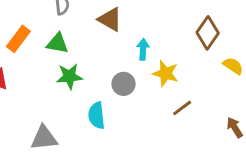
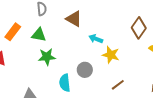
cyan arrow: (143, 49) -> (96, 39), turned -72
gray circle: (124, 84) -> (85, 70), moved
brown line: (182, 108) -> (118, 85), moved

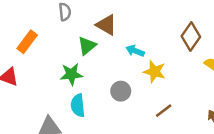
green triangle: (39, 35) -> (87, 46), moved, turned -49
cyan semicircle: (65, 83) -> (78, 105), moved

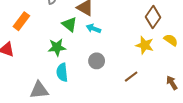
green triangle: (87, 46) -> (69, 24), turned -42
cyan arrow: (135, 51) -> (93, 29), moved
yellow star: (155, 72) -> (145, 45), moved

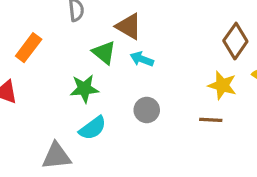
cyan semicircle: (62, 72) -> (93, 128), turned -120
brown line: (131, 77) -> (211, 120), moved, turned 40

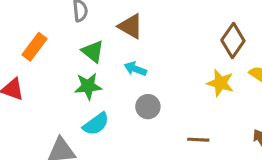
green triangle: (104, 53) -> (93, 51), moved
cyan arrow: (142, 59) -> (135, 69), moved
brown line: (211, 120) -> (198, 140), moved

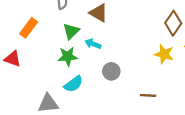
green triangle: (93, 51) -> (71, 31), turned 36
cyan arrow: (135, 69) -> (93, 44), moved

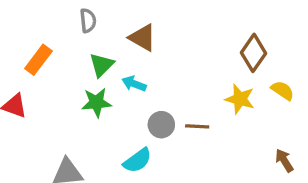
cyan semicircle: (73, 84) -> (137, 160), moved
brown line: (148, 95) -> (197, 126), moved

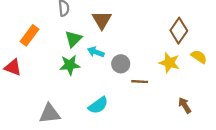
brown triangle: (143, 38) -> (102, 20), turned 30
gray circle: (161, 125) -> (121, 64), moved
brown arrow: (284, 160) -> (185, 105), moved

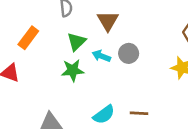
gray circle: (121, 64) -> (129, 53), moved
brown line: (140, 82) -> (139, 113), moved

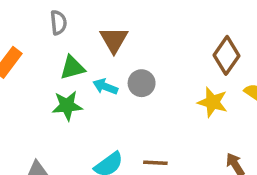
green triangle: (77, 42) -> (72, 68), turned 30

